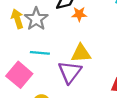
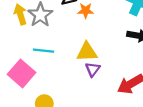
purple triangle: (70, 72) -> (93, 69), moved, size x0.6

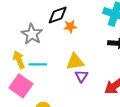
yellow arrow: (20, 14) -> (19, 60), moved

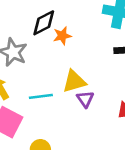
cyan line: (38, 64) -> (41, 96), moved

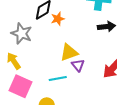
cyan line: (41, 96) -> (58, 78), moved

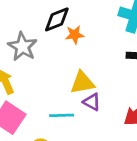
purple triangle: (78, 65) -> (92, 102), turned -32

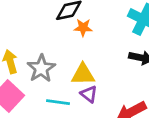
gray star: (22, 47) -> (41, 68), moved

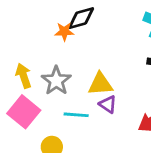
orange star: (83, 28) -> (64, 32), moved

